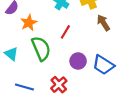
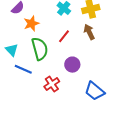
brown arrow: (103, 23) -> (89, 32), moved
blue trapezoid: (103, 65) -> (95, 91), moved
blue line: (24, 87) -> (23, 69), moved

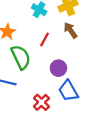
red cross: (52, 84) -> (41, 102), moved
blue trapezoid: (95, 91) -> (68, 91), moved, turned 30

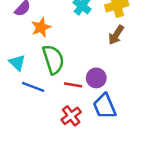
brown arrow: (70, 30) -> (116, 35), turned -119
red line: (44, 40) -> (73, 85), moved, turned 64

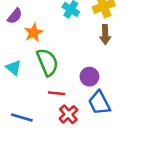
brown arrow: (116, 35) -> (105, 34), turned -30
red line: (73, 85) -> (57, 93), moved
blue line: (33, 87) -> (22, 117), moved

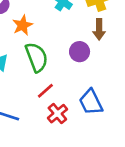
purple circle: (89, 77) -> (80, 52), moved
red line: (57, 93) -> (45, 91), turned -49

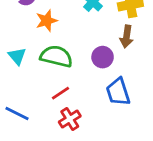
green semicircle: (37, 57) -> (56, 56), turned -64
blue trapezoid: (91, 102) -> (118, 92), moved

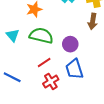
purple circle: (103, 57) -> (70, 44), moved
blue trapezoid: (118, 92) -> (74, 69), moved

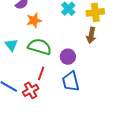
red line: (44, 62) -> (41, 73), turned -40
red cross: (51, 81) -> (31, 90), moved

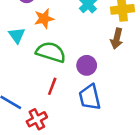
cyan triangle: (11, 45) -> (17, 35), moved
red cross: (31, 90) -> (37, 119), moved

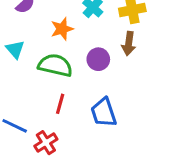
orange star: (44, 19) -> (62, 29), moved
purple circle: (87, 65) -> (98, 59), moved

